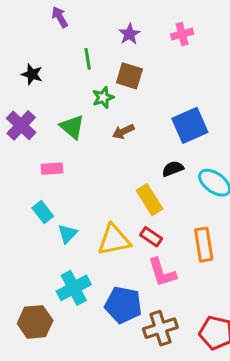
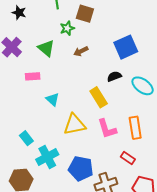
cyan rectangle: (43, 212) -> (26, 138), moved
cyan triangle: (68, 234) -> (53, 99), moved, turned -32
red rectangle: (151, 237) -> (128, 158), moved
pink L-shape: (162, 272) -> (107, 129), moved

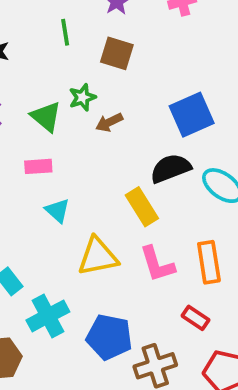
green star: (67, 28) -> (82, 97), moved
pink rectangle: (33, 76) -> (38, 166), moved
black semicircle: (114, 76) -> (171, 168), size x1.5

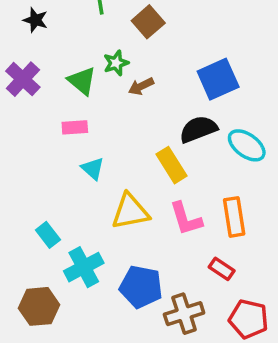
brown square: (117, 53) -> (148, 22), turned 32

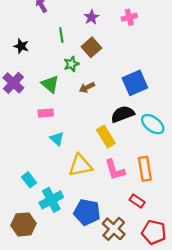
green star: (116, 63) -> (71, 64), moved
brown cross: (184, 314) -> (114, 229), turned -30

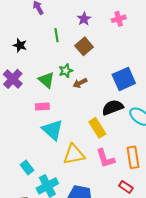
green star: (71, 64) -> (66, 71), moved
cyan triangle: (57, 139) -> (52, 130), size x1.6

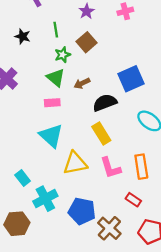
black star: (20, 45) -> (23, 36), moved
green star: (66, 71) -> (63, 55), moved
green triangle: (46, 80) -> (56, 78), moved
pink rectangle: (42, 106) -> (52, 103), moved
black semicircle: (113, 107) -> (105, 103), moved

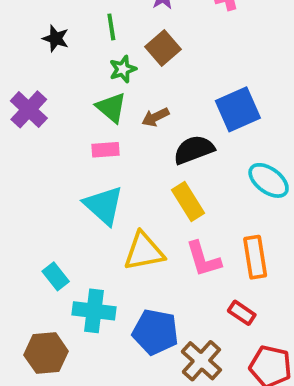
cyan cross: (45, 199) -> (94, 311), turned 35

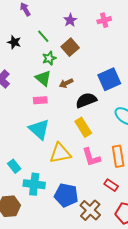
green line: (111, 27) -> (43, 36), turned -32

